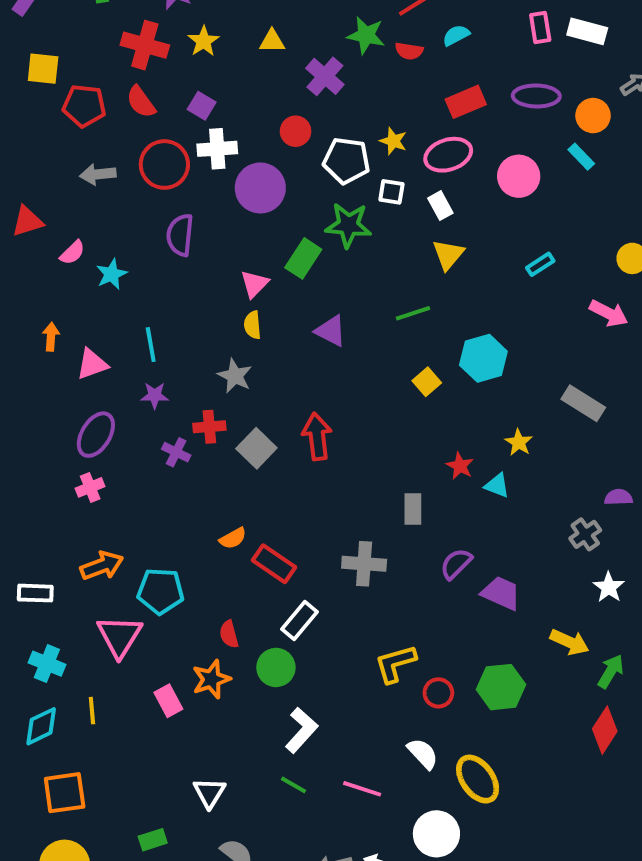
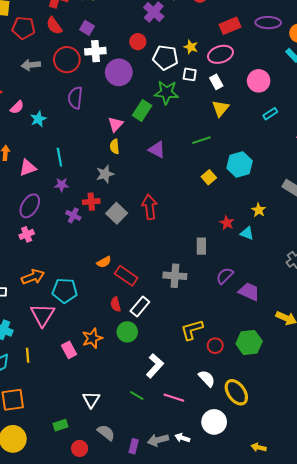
pink circle: (519, 176) -> (259, 81), moved
gray star: (235, 376) -> (105, 174), turned 30
red semicircle: (229, 634) -> (116, 304), moved
white L-shape: (301, 730) -> (155, 366), moved

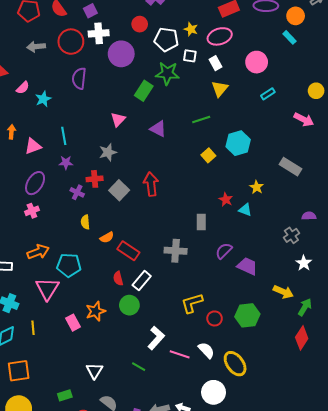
purple square: (87, 28) -> (90, 11), turned 32
pink triangle: (116, 124) -> (118, 119), moved
yellow semicircle: (115, 147) -> (85, 222), moved
pink line: (174, 398) -> (180, 354), moved

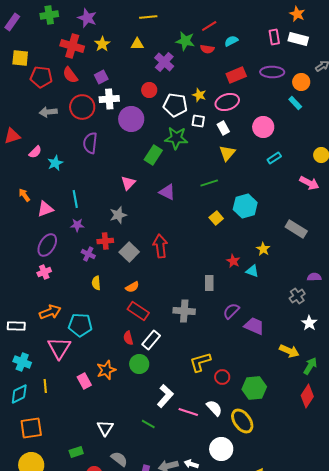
orange arrow: (11, 132) -> (24, 195), turned -40
orange semicircle: (107, 237) -> (132, 287), moved
green hexagon: (247, 315) -> (254, 388), moved

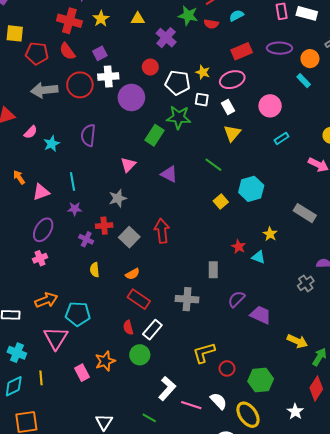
gray arrow: (48, 112) -> (44, 90), size x1.4
purple semicircle: (90, 143) -> (88, 135), moved
green line: (209, 183) -> (213, 165), turned 54
white star: (309, 323) -> (295, 412), moved

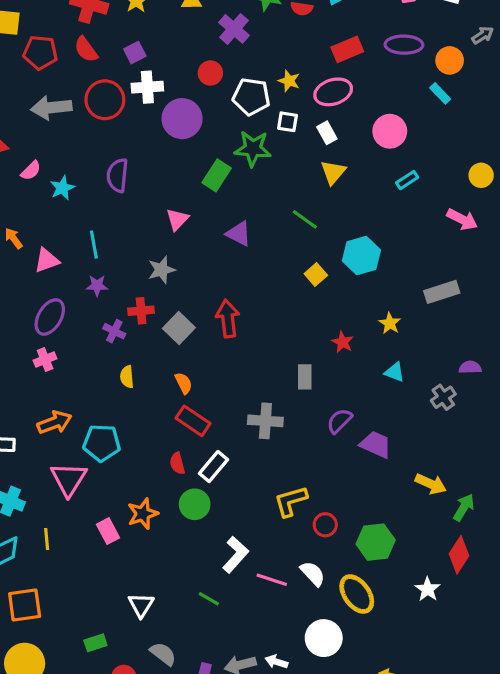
gray rectangle: (305, 213) -> (442, 292), turned -50
cyan triangle: (258, 257) -> (395, 372), moved
orange semicircle: (132, 274) -> (184, 383), turned -88

